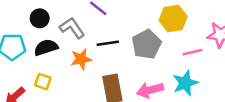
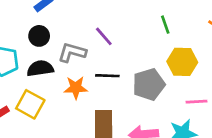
gray L-shape: (72, 28) -> (72, 52), turned -50
yellow square: (43, 82) -> (30, 104), size x1.5

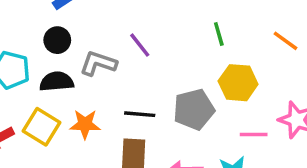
black line: (107, 76) -> (140, 114), moved
orange star: (76, 88) -> (85, 124), moved

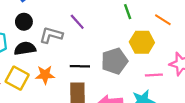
orange line: (286, 41) -> (163, 20), moved

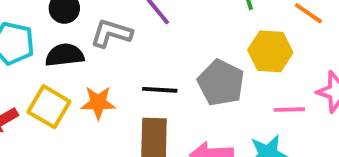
gray pentagon: (114, 61) -> (221, 83), turned -30

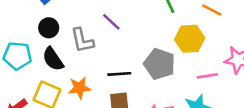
gray L-shape: (111, 33) -> (82, 40), turned -112
black semicircle: (65, 55) -> (53, 59), turned -110

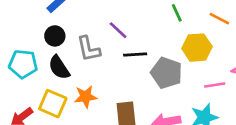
black line: (119, 74) -> (135, 55), moved

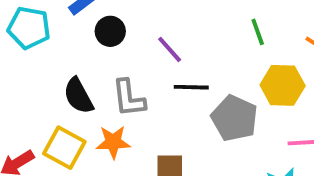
black circle: (55, 36) -> (110, 31), moved
gray L-shape: (89, 49) -> (129, 98), moved
cyan pentagon: (23, 64) -> (29, 28), moved

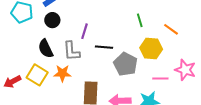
black circle: (110, 31) -> (52, 20), moved
purple line: (170, 49) -> (84, 31), moved, turned 56

